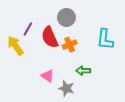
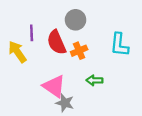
purple line: (28, 29) -> (32, 33), turned -32
pink triangle: (48, 76) -> (54, 86), size x1.5
gray star: (66, 88) -> (65, 103), moved

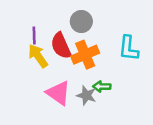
orange cross: (79, 51) -> (85, 55), size x1.5
yellow arrow: (17, 52) -> (38, 56), moved
gray star: (65, 103) -> (86, 95), moved

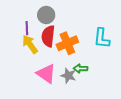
gray circle: (81, 22) -> (46, 15), moved
red semicircle: (61, 46) -> (48, 36), turned 30

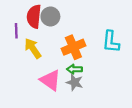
purple line: (27, 28) -> (16, 31), moved
red semicircle: (48, 36) -> (34, 16), moved
green arrow: (80, 69) -> (75, 69), moved

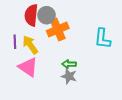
purple line: (16, 31) -> (15, 42), moved
orange cross: (73, 47) -> (58, 29), moved
pink triangle: (50, 80) -> (28, 67), moved

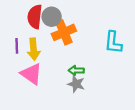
yellow arrow: (30, 45) -> (34, 49), turned -150

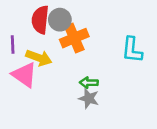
purple line: (17, 46) -> (13, 45), moved
yellow arrow: (34, 49) -> (39, 58), turned -65
pink triangle: (31, 74) -> (24, 75), moved

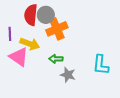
cyan L-shape: (132, 50) -> (101, 65), moved
green arrow: (89, 83) -> (56, 59), moved

